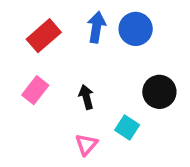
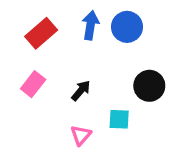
black arrow: (86, 97) -> (81, 91), turned 55
cyan square: (127, 128) -> (119, 119), turned -30

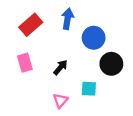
blue circle: (127, 27) -> (94, 38), moved
pink rectangle: (33, 84) -> (25, 63), turned -54

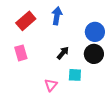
blue circle: (94, 38) -> (95, 32), moved
black arrow: (60, 67) -> (63, 53), moved

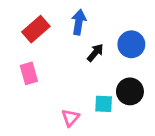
black arrow: (63, 53) -> (95, 53), moved
black circle: (94, 54) -> (130, 91), moved

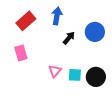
black circle: (130, 91) -> (96, 77), moved
pink triangle: (70, 118) -> (55, 71), moved

